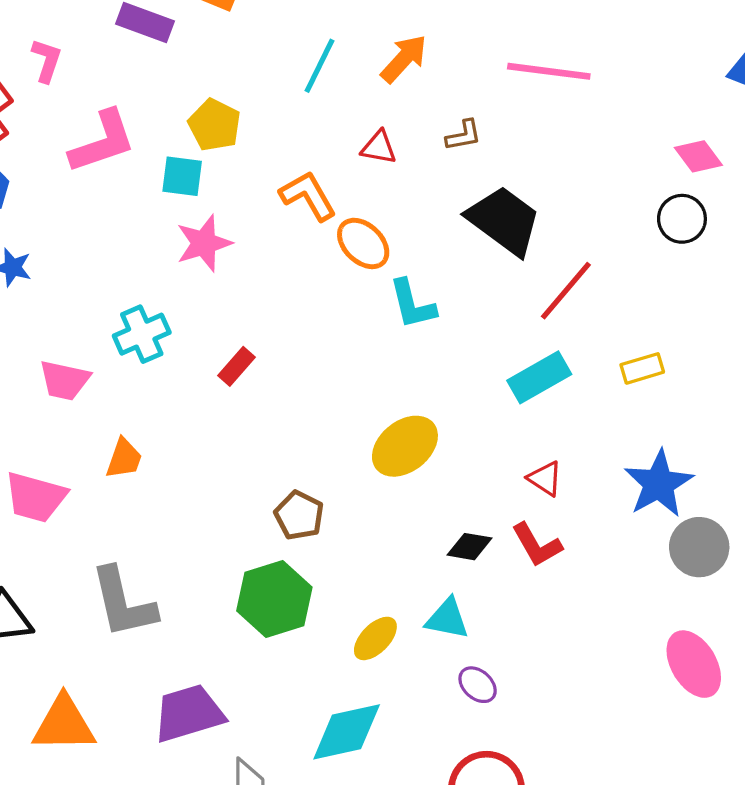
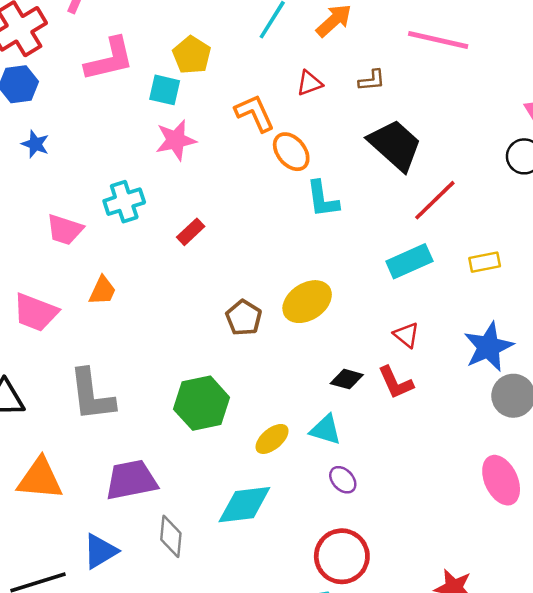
red triangle: (379, 147) -> (309, 83), turned -36
brown pentagon: (299, 515) -> (244, 318), moved

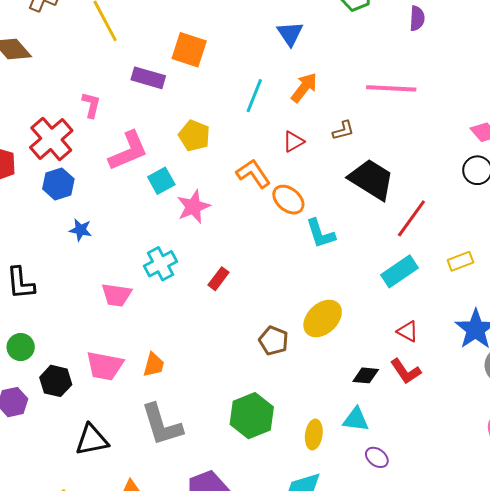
cyan square: (165, 90) -> (161, 181), moved, turned -32
orange trapezoid: (102, 291) -> (154, 365), moved
yellow ellipse: (272, 439) -> (314, 435), turned -32

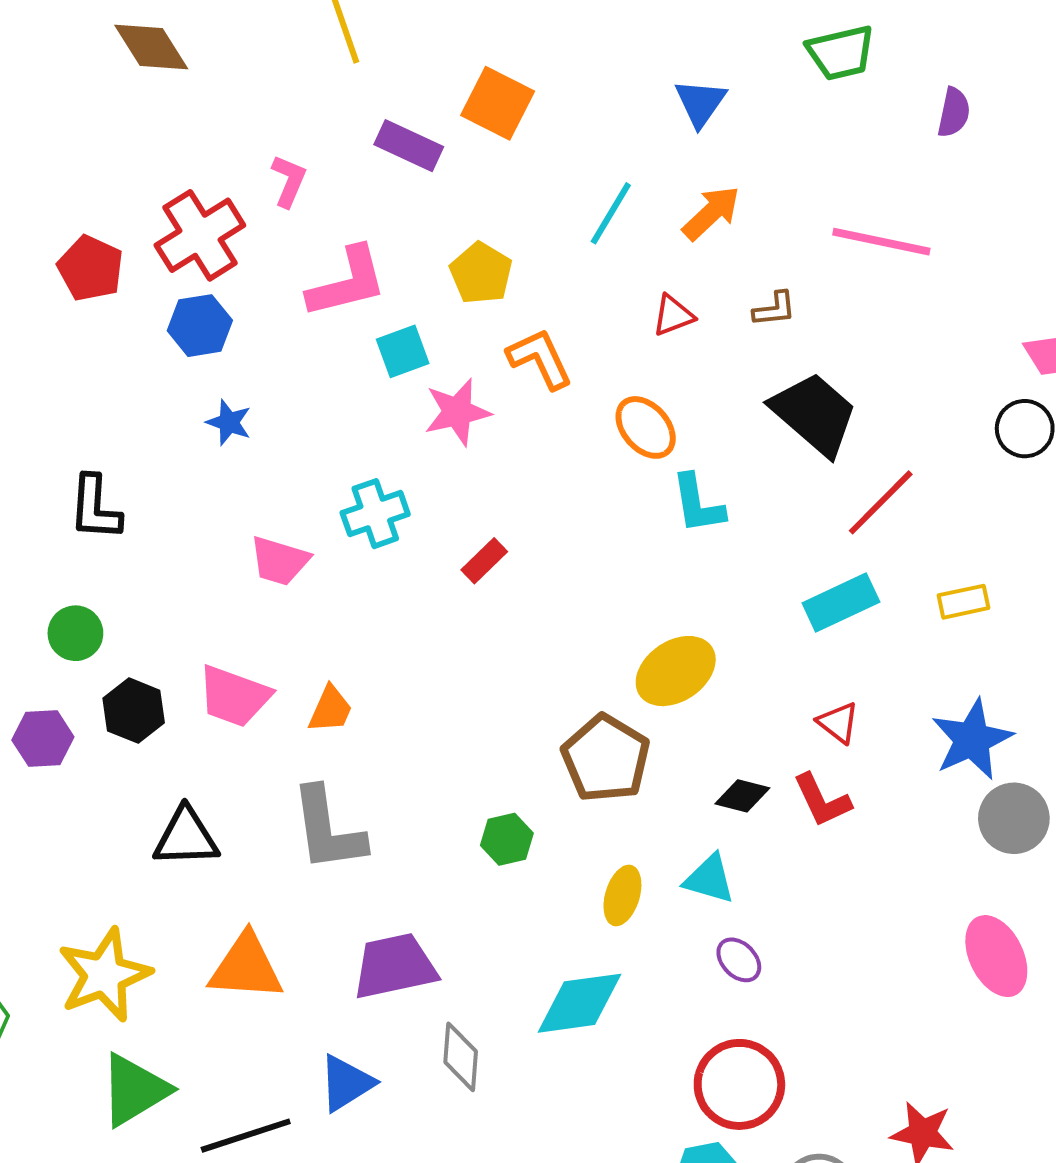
orange L-shape: (253, 174) -> (540, 359), moved
brown pentagon: (274, 341) -> (606, 758), moved, size x1.5
green hexagon: (252, 416) -> (507, 839), size x0.6

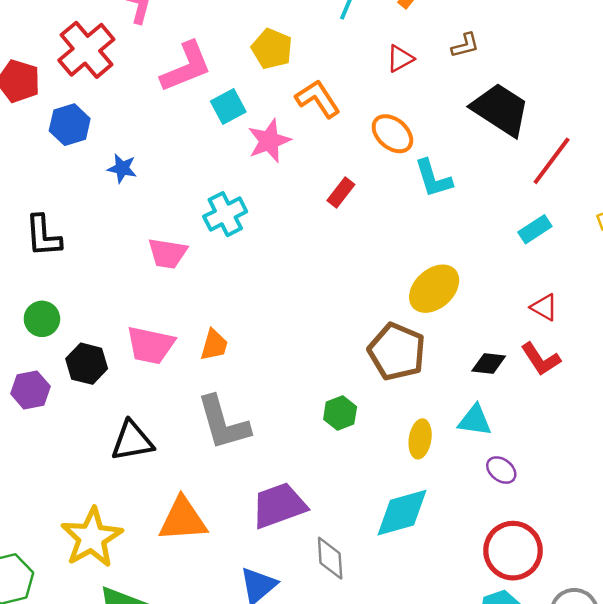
blue hexagon: (200, 326) -> (70, 125), moved
red rectangle: (484, 561) -> (341, 193), moved
cyan rectangle: (841, 603) -> (535, 229), size x0.7

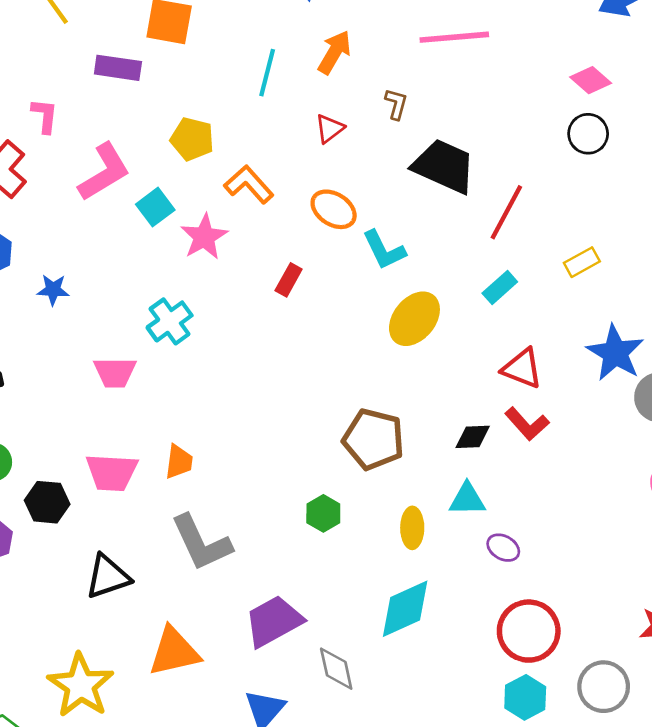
brown L-shape: (465, 45) -> (396, 104), turned -52
yellow ellipse: (434, 289) -> (414, 319), moved
red triangle: (544, 307) -> (522, 368), size x1.4

